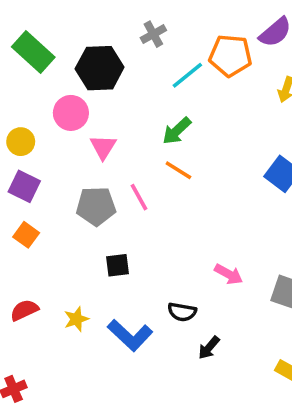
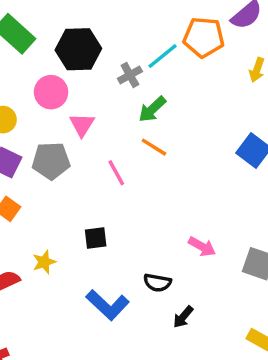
gray cross: (153, 34) -> (130, 75), moved
gray pentagon: (96, 206) -> (51, 161), moved
yellow star: (76, 319) -> (44, 262), moved

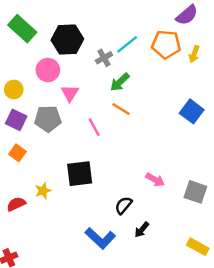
orange pentagon: (204, 37) -> (166, 44), moved
black square: (96, 238) -> (80, 174), size x1.6
black semicircle: (157, 283) -> (123, 205), turned 120
blue L-shape: (108, 305) -> (100, 238), moved

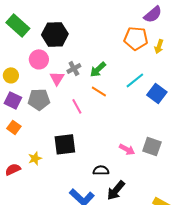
cyan line: (127, 44) -> (135, 80), moved
gray cross: (104, 58) -> (74, 68), moved
gray square: (195, 192) -> (152, 146), moved
black semicircle: (123, 205) -> (101, 170), turned 49
black arrow: (142, 230) -> (116, 190), size x1.5

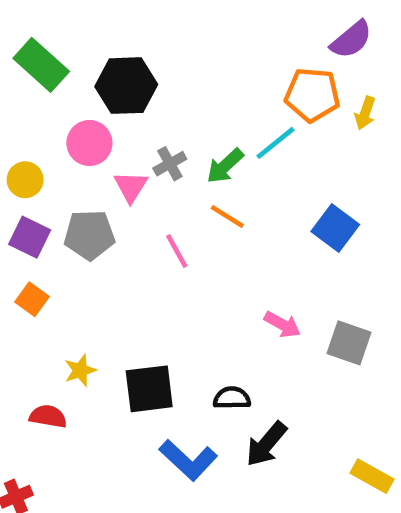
cyan line: (135, 80) -> (276, 143), moved
blue square: (157, 93) -> (335, 228), moved
black square: (65, 144) -> (149, 389), moved
pink arrow: (127, 149) -> (282, 324), moved
red semicircle: (13, 169) -> (48, 416), moved, turned 35

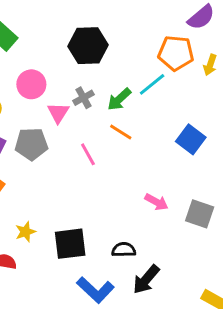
black hexagon: (126, 86) -> (88, 46), moved

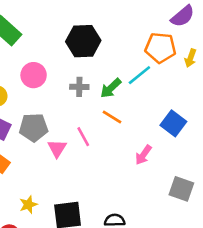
gray cross: (83, 98) -> (79, 87), turned 30
pink triangle: (58, 113) -> (57, 148), moved
pink arrow: (156, 202) -> (143, 155), moved, turned 96

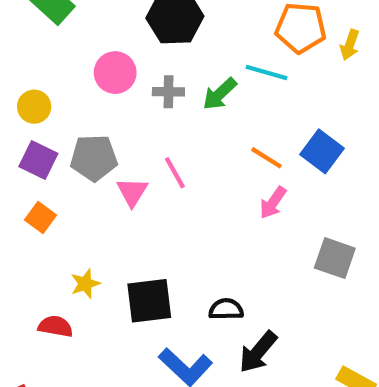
pink circle: (34, 75) -> (115, 73), moved
cyan line: (139, 75) -> (267, 73), turned 55
orange line: (112, 117) -> (267, 158), moved

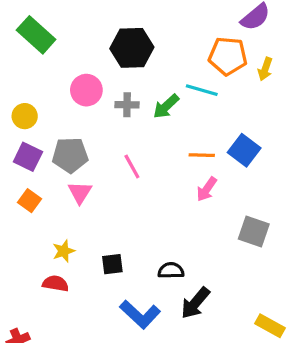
orange line: (267, 158) -> (202, 155), turned -30
pink triangle: (132, 192) -> (80, 192), moved
black square: (149, 301) -> (112, 264), size x0.6
red semicircle: (55, 326) -> (56, 284), moved

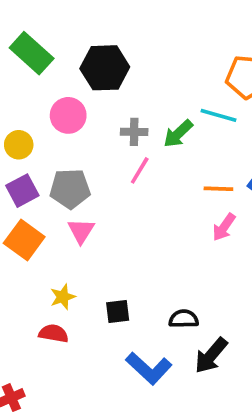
black hexagon: (132, 48) -> (105, 68), moved
pink circle: (86, 90) -> (68, 115), moved
purple square: (28, 157) -> (22, 191), turned 36
pink line: (132, 166) -> (140, 170), moved, turned 60
orange square: (30, 201) -> (24, 240), size x1.5

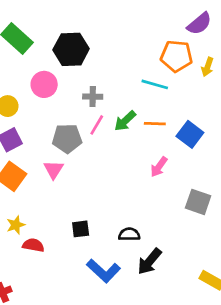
green arrow: (178, 134) -> (125, 121), moved
gray pentagon: (70, 189) -> (67, 138), moved
orange line: (218, 189) -> (155, 124), moved
yellow star: (63, 297) -> (16, 225), moved

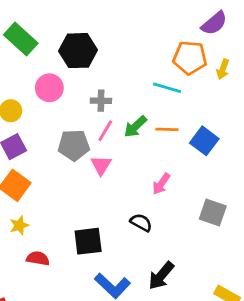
pink arrow: (159, 167) -> (161, 184), moved
pink triangle: (54, 170) -> (101, 165), moved
yellow star: (16, 225) -> (19, 225), moved
black square: (81, 229) -> (88, 241), size x1.5
black semicircle: (129, 234) -> (141, 223), moved, turned 30

